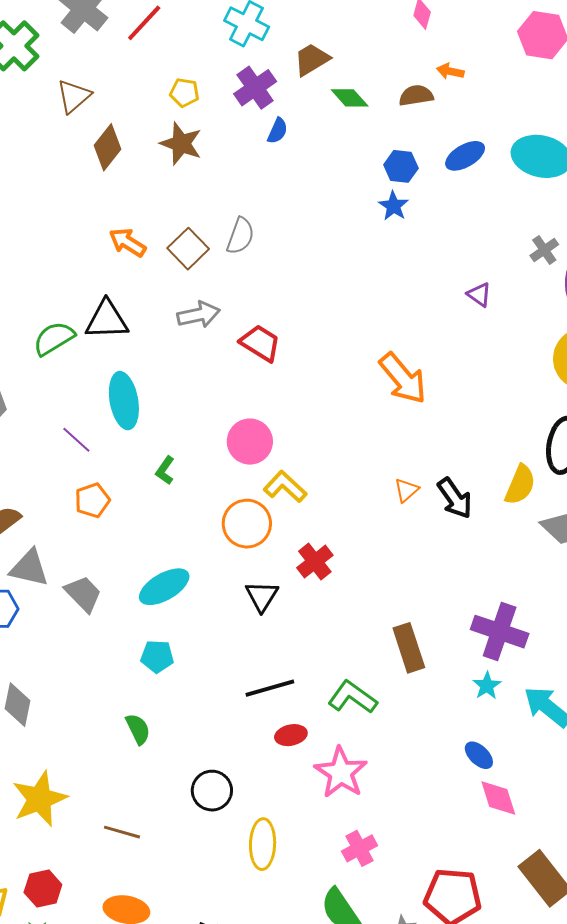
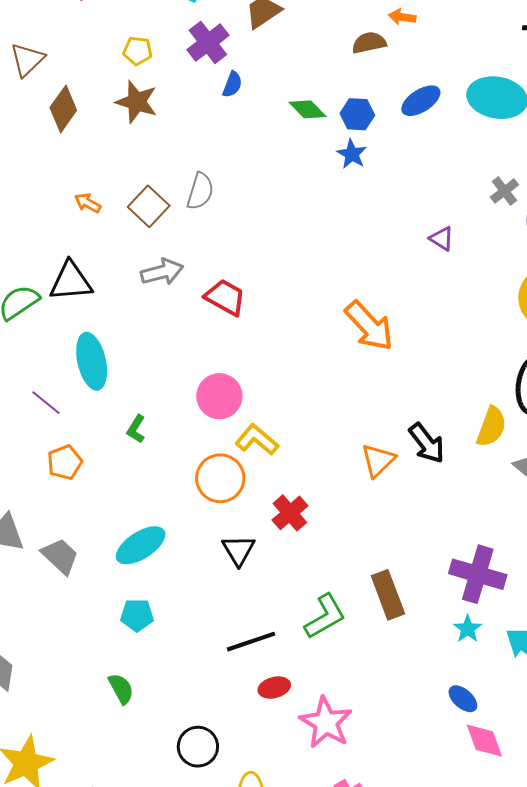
green diamond: (350, 98) -> (307, 109), moved
orange arrow: (127, 242) -> (88, 203), size x0.7
orange triangle: (406, 490) -> (378, 460), moved, size x1.4
green L-shape: (352, 697) -> (325, 616), moved, turned 117

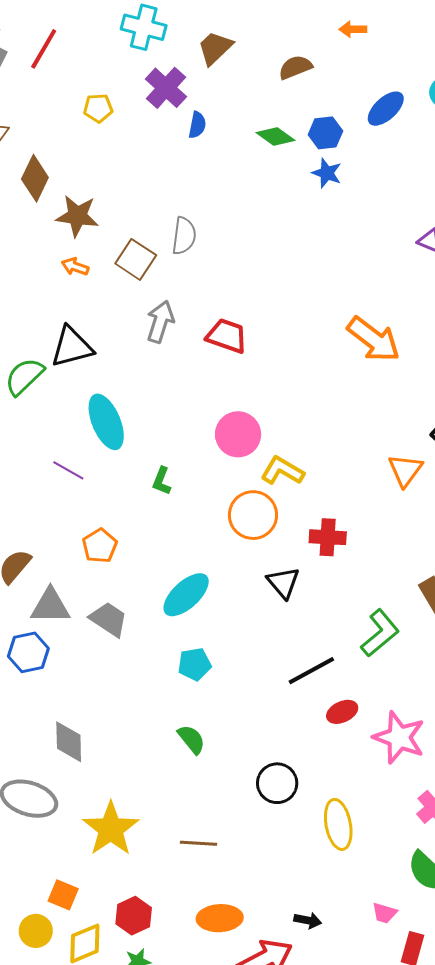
brown semicircle: (369, 43) -> (295, 67), moved
brown star: (137, 102) -> (77, 216), moved
gray arrow: (162, 272) -> (160, 322), turned -48
orange pentagon: (65, 462) -> (100, 546), moved
red cross: (290, 513) -> (328, 537), turned -36

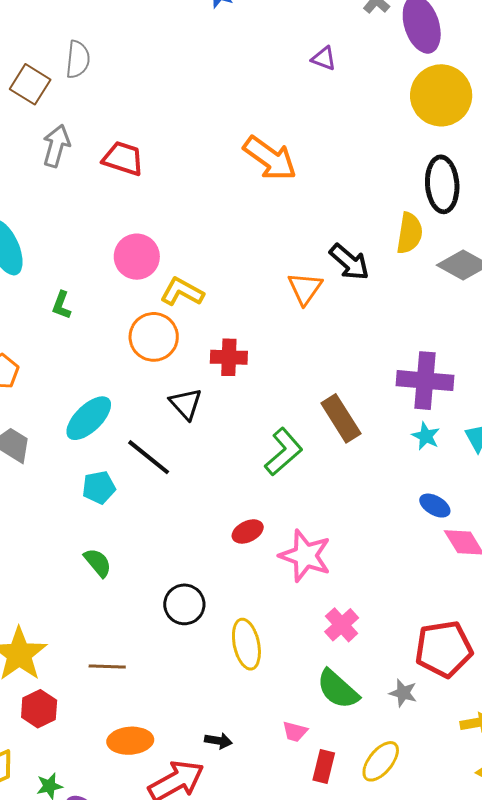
black line: (311, 671) -> (149, 457), moved, turned 69
red hexagon: (134, 916) -> (39, 709), moved

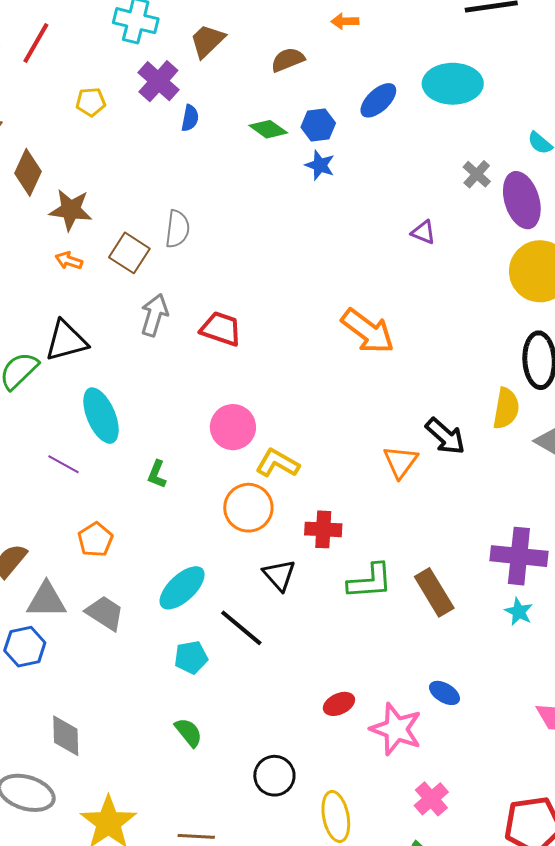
green L-shape: (283, 452) -> (370, 581), moved, turned 36
blue ellipse: (435, 506) -> (444, 693), moved

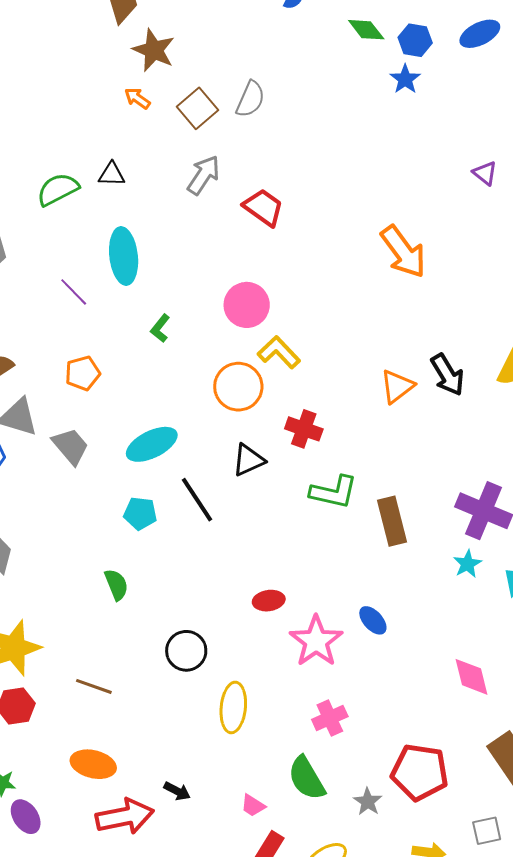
black triangle: (66, 341) -> (112, 174), size x0.6
black triangle: (279, 575) -> (248, 460), turned 30

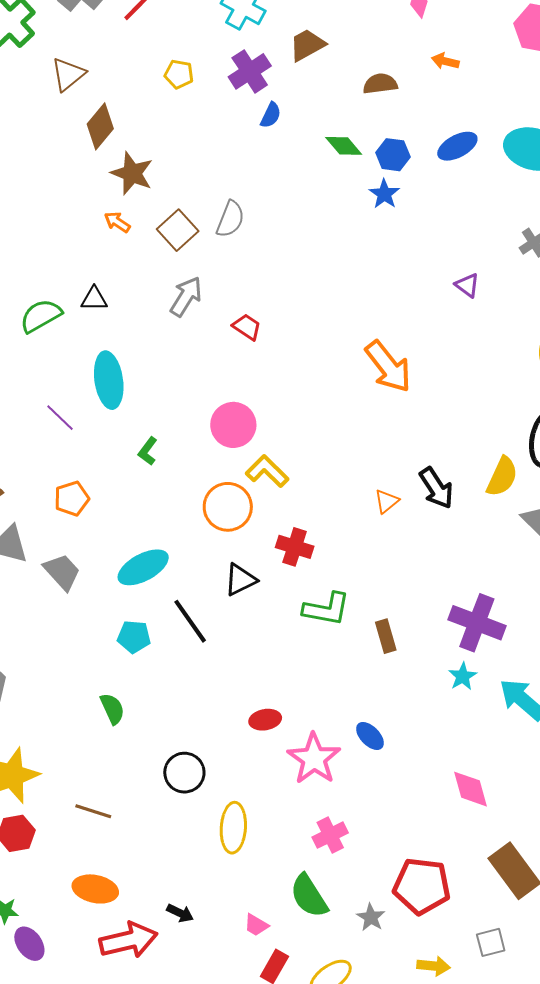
red trapezoid: (263, 207) -> (247, 327), size x0.7
orange triangle: (397, 386) -> (386, 501), size x0.7
brown rectangle: (392, 521) -> (386, 636), size x0.7

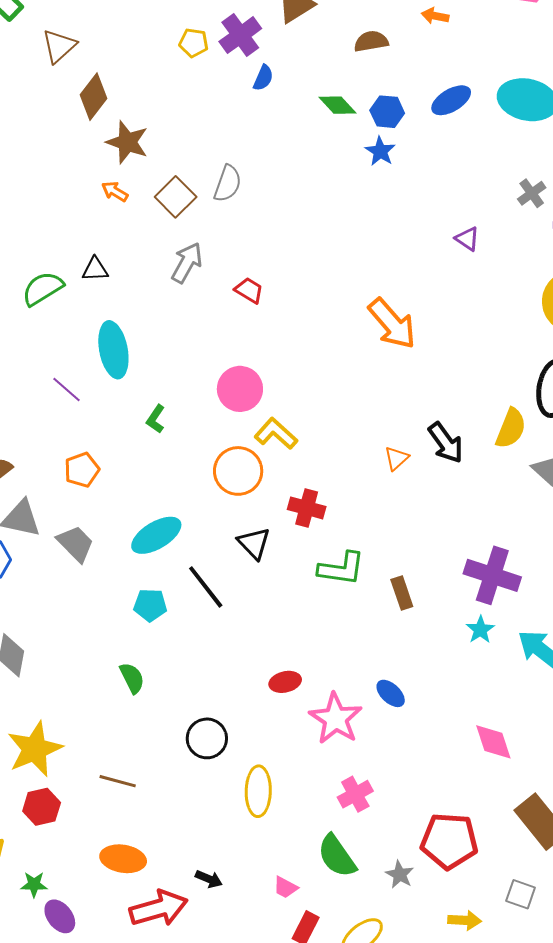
yellow pentagon: (179, 74) -> (194, 43), moved
black triangle: (240, 580) -> (254, 543), turned -45
gray square: (491, 942) -> (521, 894), turned 36

